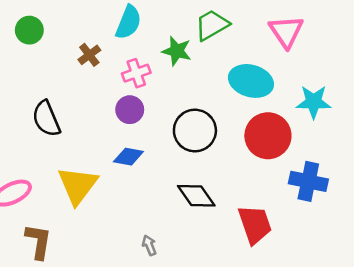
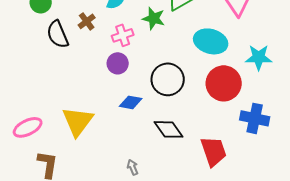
black semicircle: (46, 119) -> (58, 34), moved
blue diamond: (128, 157) -> (131, 102), moved

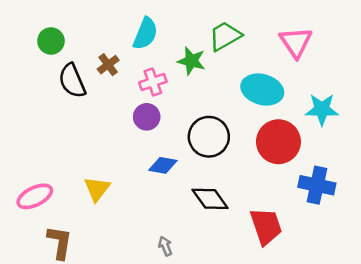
yellow triangle: (78, 121) -> (97, 189), size x0.7

